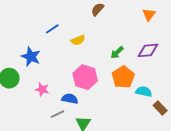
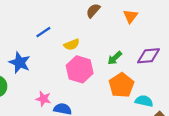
orange triangle: (149, 15) -> (130, 16), moved
pink hexagon: (85, 77) -> (80, 69), moved
pink star: (42, 89) -> (43, 99), moved

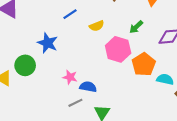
green arrow: (115, 58) -> (136, 27), moved
pink hexagon: (80, 69) -> (118, 49), moved

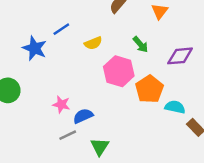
green arrow: (136, 27) -> (140, 44), turned -88
blue star: (48, 43) -> (35, 48), moved
blue semicircle: (88, 87) -> (83, 116), turned -35

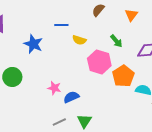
blue line: (61, 29) -> (61, 25), moved, turned 32
yellow semicircle: (93, 43) -> (79, 40), turned 40
gray line: (68, 135) -> (59, 122), moved

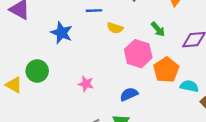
blue semicircle: (71, 97) -> (129, 94), moved

